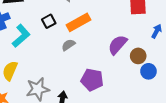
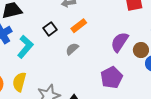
orange rectangle: (79, 22) -> (79, 26), size x0.7
purple pentagon: (92, 80) -> (112, 78), moved, turned -30

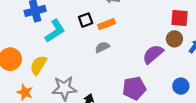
orange rectangle: (79, 26) -> (107, 24), moved
brown circle: (141, 50) -> (174, 39), moved

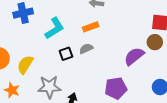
black square: (86, 20) -> (66, 54), moved
cyan L-shape: (55, 31) -> (55, 28), moved

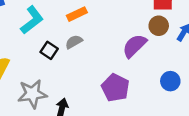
black square: (66, 54) -> (49, 50), turned -32
purple pentagon: (116, 88) -> (115, 88), turned -30

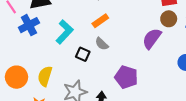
gray semicircle: (74, 42) -> (102, 44), turned -96
purple pentagon: (115, 88) -> (126, 77), moved

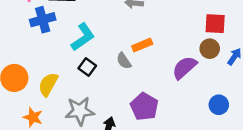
orange rectangle: (100, 21) -> (142, 45), moved
black square: (83, 54) -> (87, 67), moved

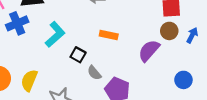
orange rectangle: (142, 45) -> (109, 35), turned 42
gray semicircle: (124, 61) -> (94, 73), moved
black square: (87, 67) -> (78, 55), moved

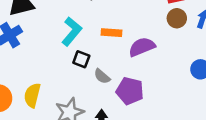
cyan L-shape: (55, 34) -> (72, 31), moved
purple semicircle: (149, 51) -> (142, 47), moved, turned 35

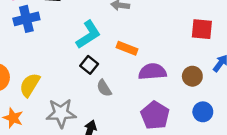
brown circle: (177, 18) -> (192, 76), moved
purple pentagon: (130, 91) -> (155, 115), moved

